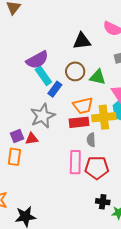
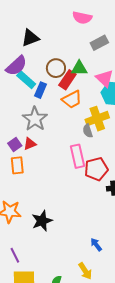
black triangle: (82, 41) -> (30, 38), moved
yellow cross: (104, 117) -> (97, 119), moved
red rectangle: (79, 122) -> (67, 80), moved, turned -36
red pentagon: (97, 168) -> (96, 169), moved

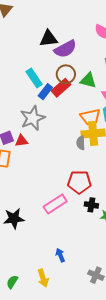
purple semicircle: (16, 66) -> (65, 49), moved
red rectangle: (67, 80) -> (61, 88), moved
orange trapezoid: (72, 99) -> (90, 117), moved
pink rectangle: (78, 156) -> (55, 204), moved, turned 55

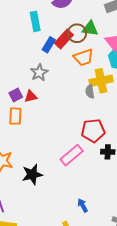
brown circle: (66, 74) -> (77, 33), moved
cyan rectangle: (34, 78) -> (35, 21), moved, turned 30
orange trapezoid: (90, 117) -> (84, 57), moved
gray star: (33, 118) -> (39, 73), size x0.7

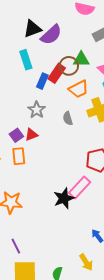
gray semicircle: (90, 92) -> (68, 118), moved
black star: (32, 174) -> (64, 198), moved

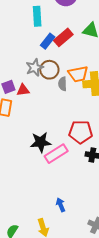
brown circle: (69, 66) -> (49, 70), moved
orange trapezoid: (79, 89) -> (78, 74), moved
black star: (64, 198) -> (41, 142), moved

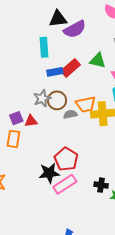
blue rectangle: (48, 41) -> (55, 72), turned 42
gray semicircle: (62, 84) -> (70, 114), turned 80
red pentagon: (81, 132) -> (66, 159), moved, turned 30

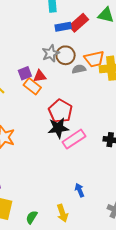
orange rectangle: (13, 139) -> (32, 86), moved, turned -60
red pentagon: (66, 159) -> (60, 111), moved

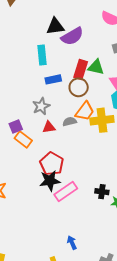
red rectangle: (79, 23) -> (81, 69), moved, turned -30
brown circle: (66, 55) -> (79, 87), moved
orange trapezoid: (94, 59) -> (85, 111), turned -40
red triangle: (40, 76) -> (49, 127), moved

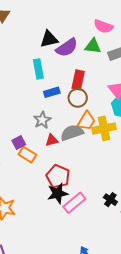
green triangle: (96, 67) -> (93, 46), moved
gray semicircle: (70, 122) -> (72, 133), size x1.6
black cross: (102, 192) -> (110, 200), turned 32

